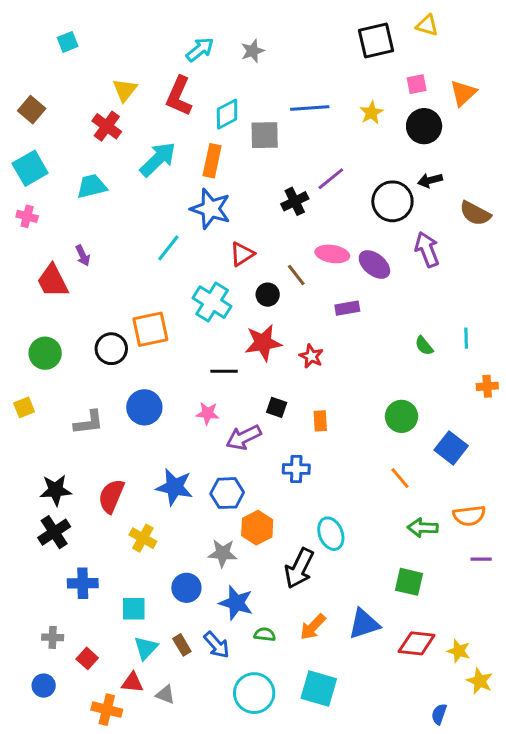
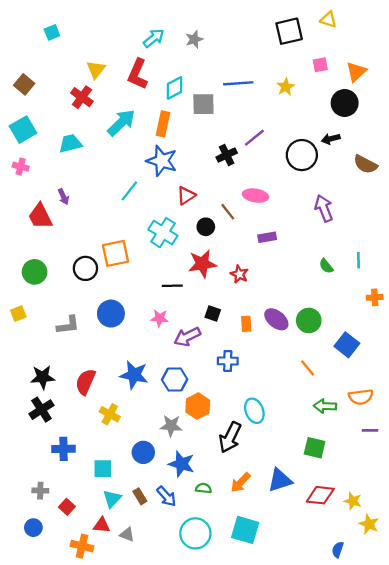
black circle: (424, 126) -> (345, 103), moved
purple arrow: (427, 249) -> (324, 208), moved
purple ellipse: (374, 264) -> (276, 319), moved

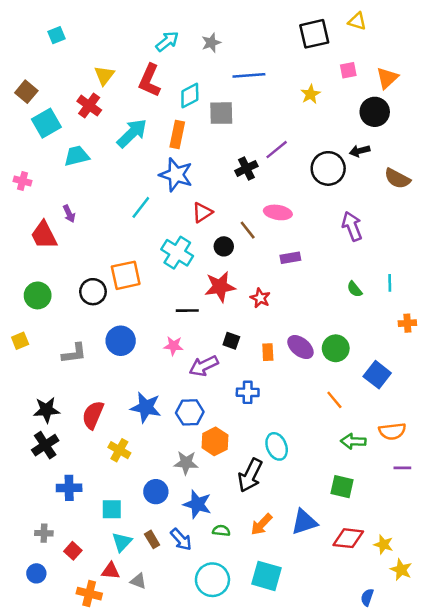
blue line: (238, 83) -> (249, 75), moved
cyan square: (23, 130) -> (46, 123), moved

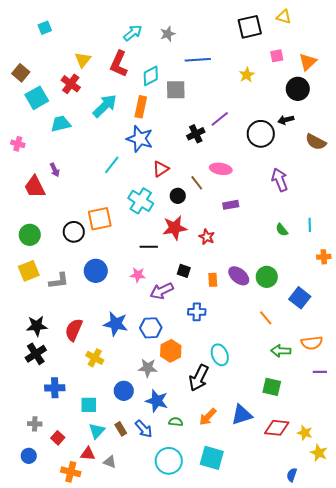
yellow square: (20, 341) -> (29, 271), moved, size x1.5

